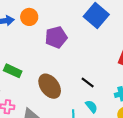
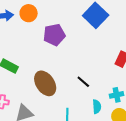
cyan semicircle: (91, 107) -> (97, 107), moved, turned 32

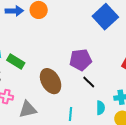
purple pentagon: (54, 35) -> (81, 60), moved

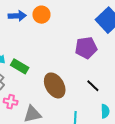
purple pentagon: (81, 60) -> (86, 48), moved

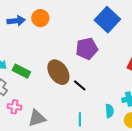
brown ellipse: (55, 85) -> (58, 72), moved
black line: (93, 86) -> (80, 85), moved

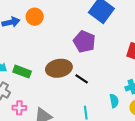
purple pentagon: (87, 49) -> (84, 42), turned -30
brown ellipse: (58, 72) -> (59, 68), turned -60

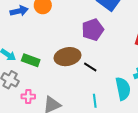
purple pentagon: (84, 42) -> (93, 30), turned 30
cyan semicircle: (114, 101) -> (123, 89), size x1.6

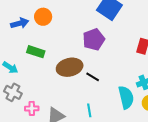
green rectangle: (31, 60) -> (36, 52), moved
cyan line: (95, 101) -> (89, 110), moved

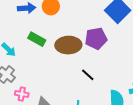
brown ellipse: (70, 67) -> (68, 45), moved

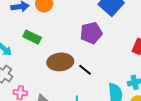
brown ellipse: (68, 45) -> (60, 62), moved

